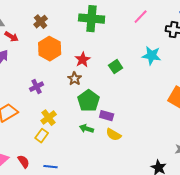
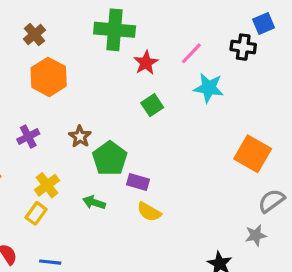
pink line: (141, 17) -> (191, 53), moved
red star: (83, 60) -> (146, 63), moved
brown star: (75, 79) -> (80, 137), moved
green arrow: (87, 129) -> (94, 202), moved

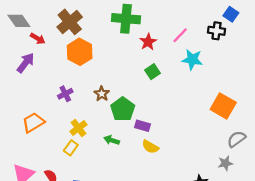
blue square: (264, 24) -> (231, 14), turned -32
brown cross: (34, 35) -> (70, 22), size x1.6

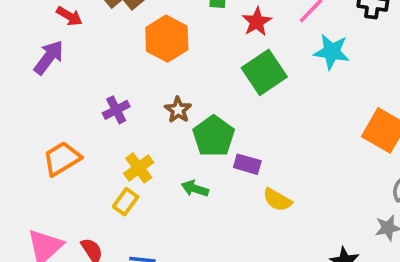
orange hexagon: (80, 52) -> (167, 39), moved
green square: (152, 72) -> (264, 72), size x1.6
yellow semicircle: (150, 147) -> (277, 200), moved

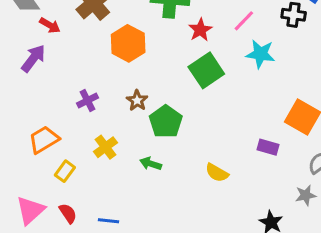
purple rectangle: (247, 164) -> (268, 147), moved
yellow rectangle: (126, 202) -> (65, 171), moved

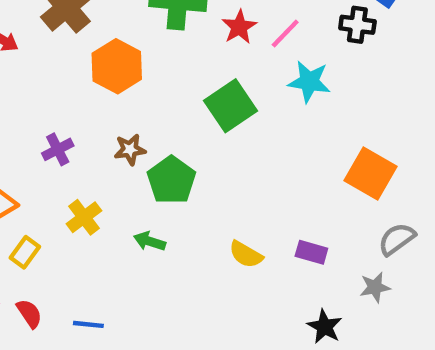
red star: (200, 30) -> (239, 27), moved
brown star: (137, 101) -> (130, 149), turned 30
purple rectangle: (268, 147) -> (311, 252), moved

